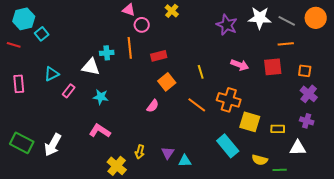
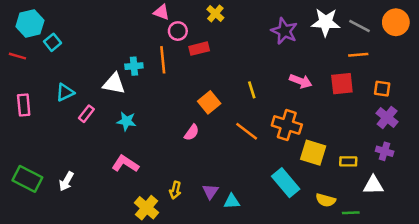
red rectangle: (159, 56) -> (199, 49), moved
white arrow: (53, 145) -> (66, 181), size x0.7

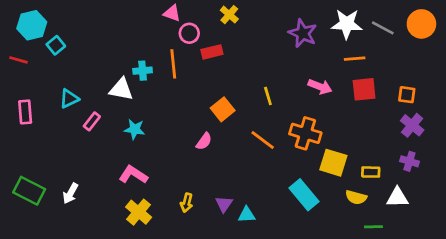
orange line: (358, 55) -> (355, 59), moved
yellow semicircle: (326, 200) -> (356, 197), moved
yellow cross: (146, 208) -> (139, 212), moved

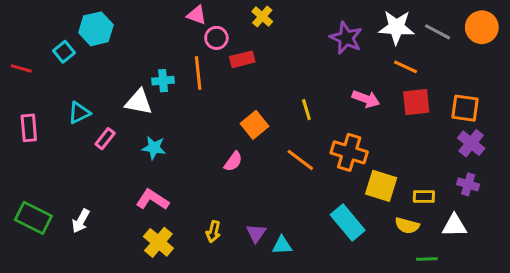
cyan hexagon: (32, 25) -> (96, 29), moved
orange line: (355, 59) -> (406, 67), turned 30
orange square: (407, 95) -> (465, 108), size x1.4

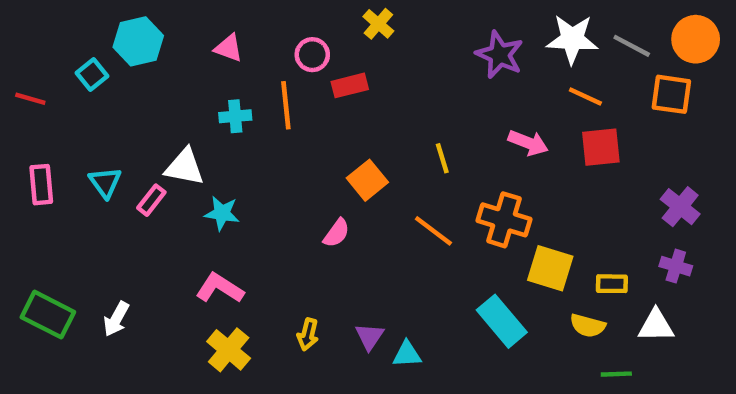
pink triangle: (197, 15) -> (229, 48), moved
white triangle: (139, 102) -> (185, 167), moved
orange square: (465, 108) -> (671, 94), moved
cyan triangle: (79, 113) -> (105, 182), moved, turned -40

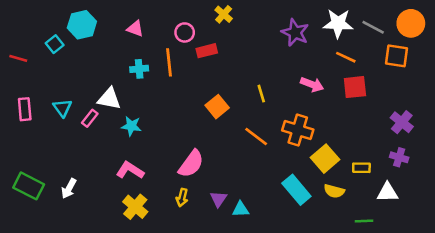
pink semicircle: (337, 233) -> (191, 164), moved, size x1.6
yellow square: (550, 268) -> (325, 159), turned 32
yellow semicircle: (588, 326) -> (334, 191), moved

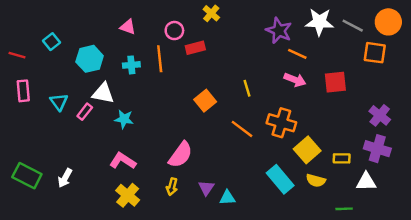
cyan hexagon: (82, 25) -> (90, 59), moved
orange line: (346, 57) -> (297, 54), moved
pink rectangle: (25, 109) -> (23, 91), moved
purple cross: (399, 157) -> (377, 149), size x1.5

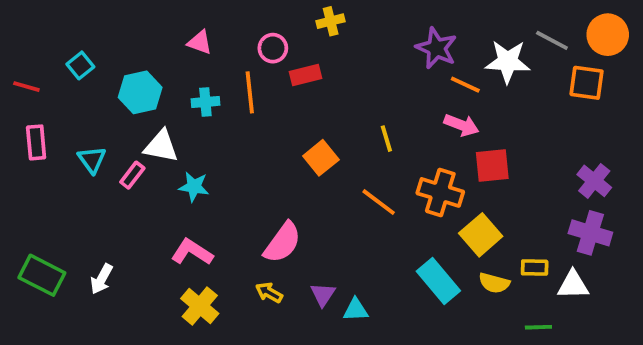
yellow cross: (211, 13) -> (331, 21), turned 35
white star: (319, 22) -> (508, 62), moved
red square: (335, 82) -> (492, 166), moved
yellow rectangle: (342, 158) -> (535, 268), moved
yellow arrow: (172, 187) -> (269, 293), turned 105

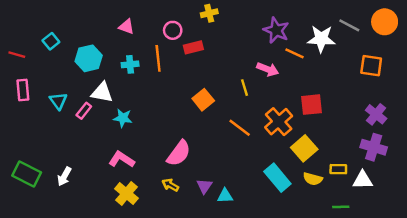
orange square: (587, 83) -> (371, 66), moved
pink arrow: (461, 125) -> (268, 69), moved
orange cross: (440, 192) -> (279, 122), turned 32

